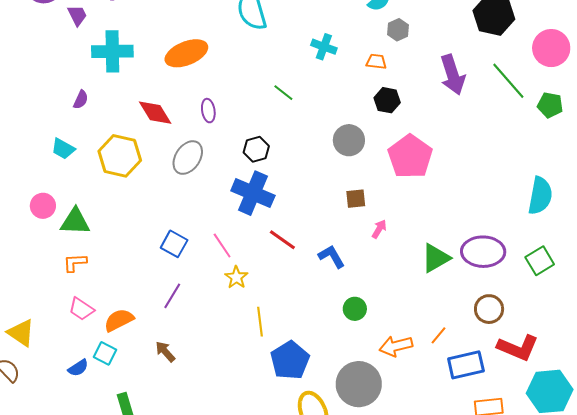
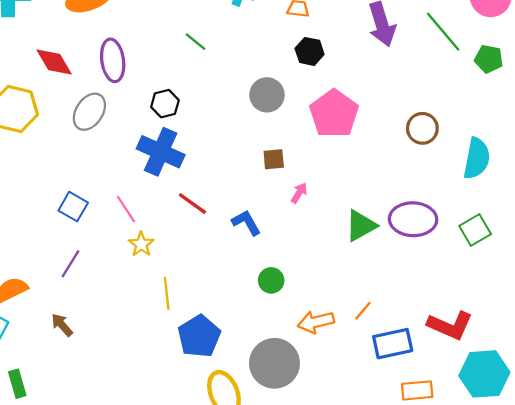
purple ellipse: (208, 111) -> (113, 60), size x1.6
brown circle: (489, 309) -> (422, 128), moved

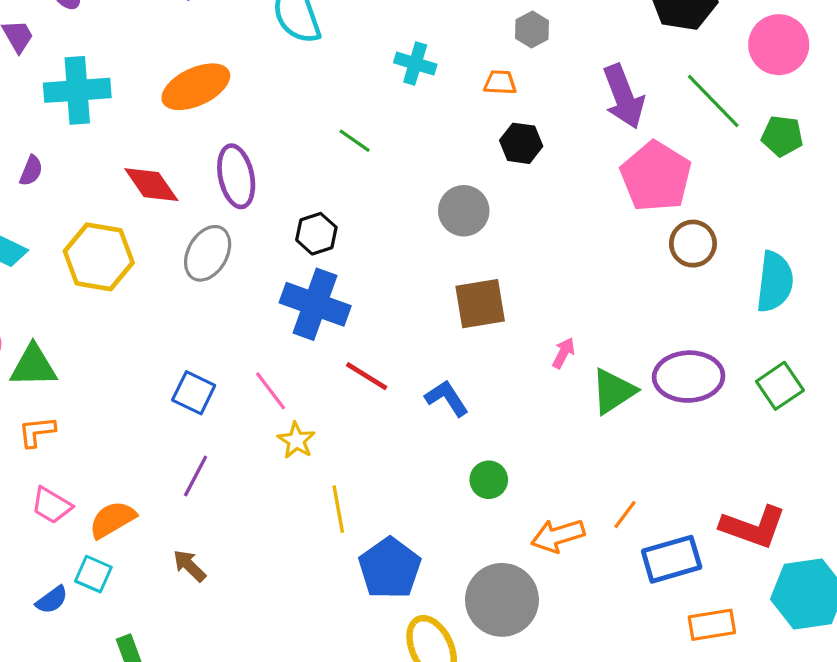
pink pentagon: (334, 114) -> (656, 176), moved
brown square: (274, 159) -> (480, 304), size x1.6
pink arrow: (299, 193) -> (564, 353), moved

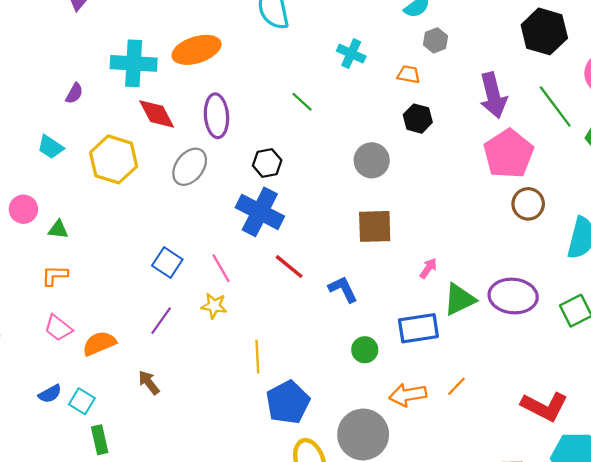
cyan cross: (77, 90) -> (134, 63), moved
green triangle: (33, 366) -> (58, 229), size x0.6
yellow star: (296, 440) -> (214, 306), moved, turned -30
blue rectangle: (672, 559) -> (418, 328), moved
cyan square: (93, 574) -> (82, 401), moved

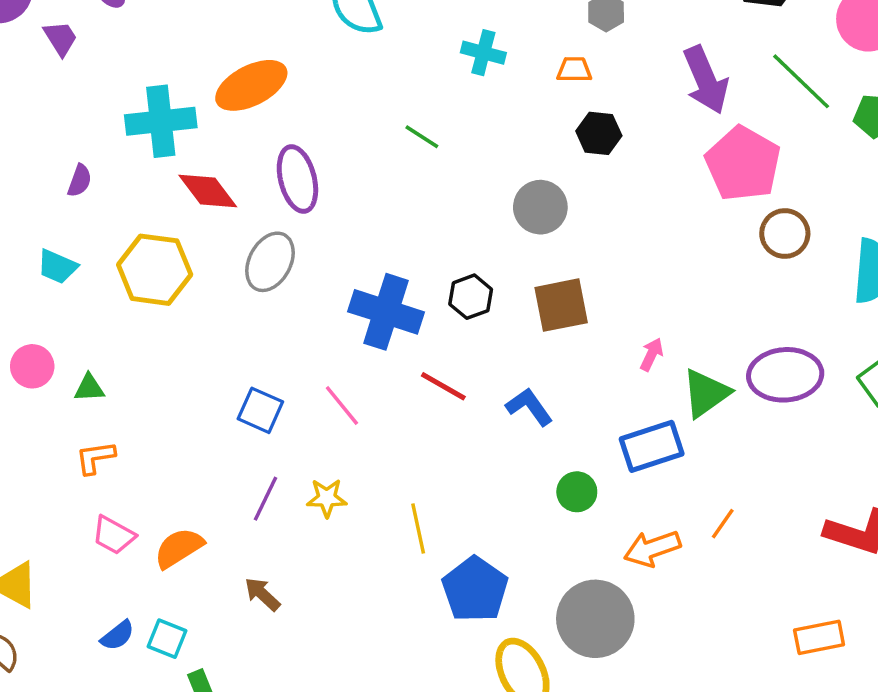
black hexagon: (267, 163) -> (471, 297), moved
yellow star: (214, 306) -> (327, 498), moved

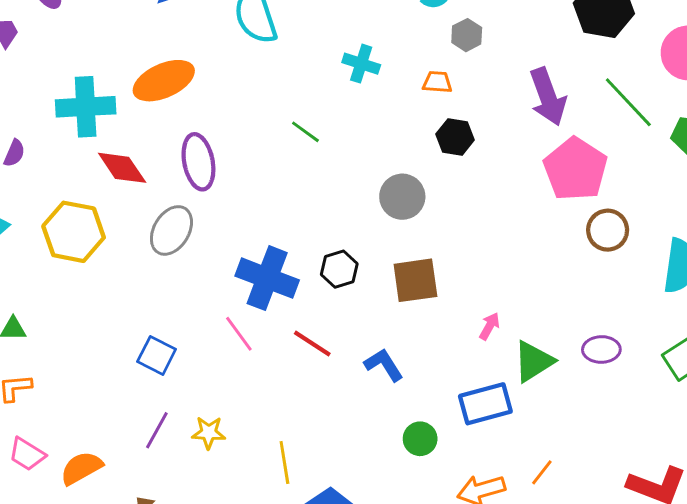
purple ellipse: (785, 375) -> (601, 349), size x0.6
pink line: (342, 405) -> (239, 334), moved

